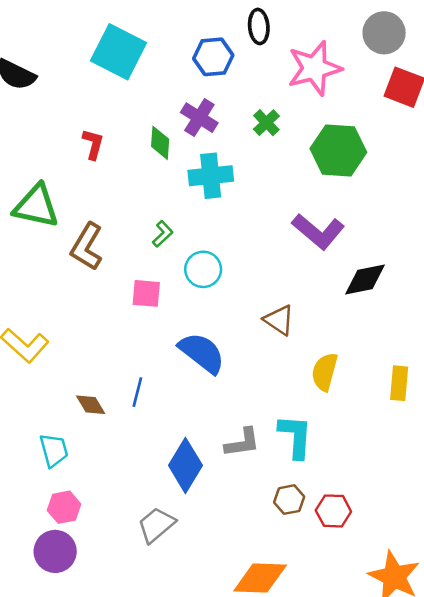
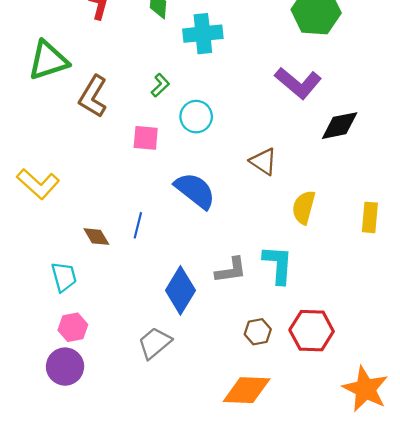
green triangle: (36, 206) -> (48, 61), turned -30
brown hexagon: (289, 500) -> (258, 332), moved
red hexagon: (333, 511) -> (312, 331), size x1.4

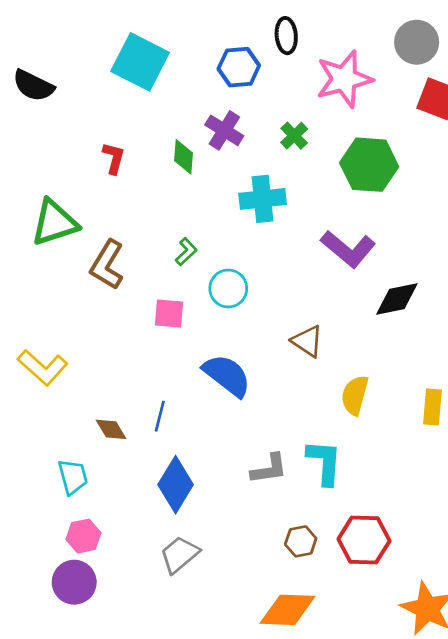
cyan cross: (203, 34) -> (263, 199), moved
blue diamond: (180, 290) -> (176, 485), moved

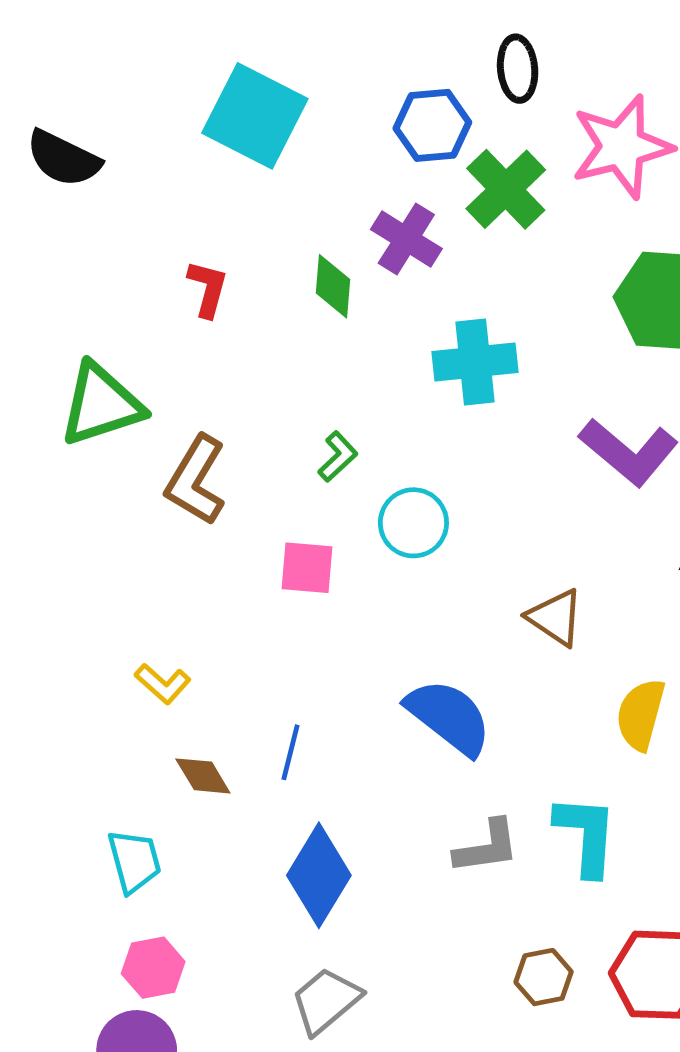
green cross: (294, 136) -> (506, 189), moved, size x1.6
yellow L-shape: (43, 367) -> (163, 684), moved, size x0.6
blue semicircle: (227, 375) -> (449, 717), moved

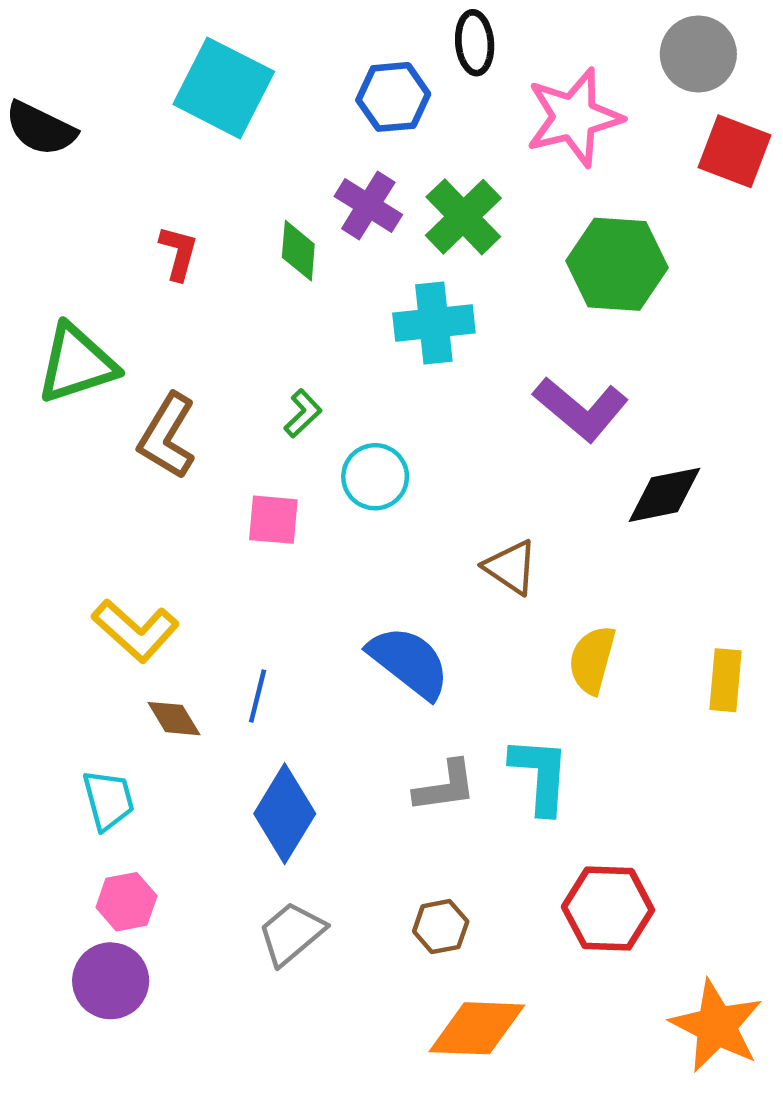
green cross: (506, 189) -> (463, 217), moved
yellow L-shape: (163, 684) -> (135, 630), size x1.6
brown hexagon: (544, 977) -> (441, 927), moved

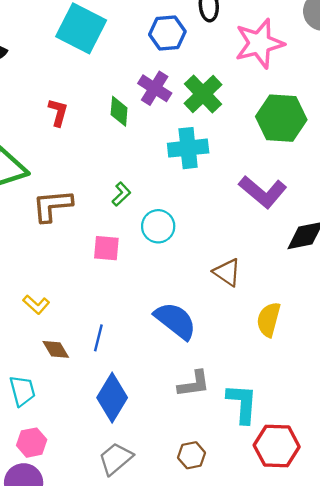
brown L-shape: (167, 436) -> (52, 206), turned 54
yellow L-shape: (135, 630) -> (36, 305), size x0.6
cyan L-shape: (540, 775) -> (242, 403), moved

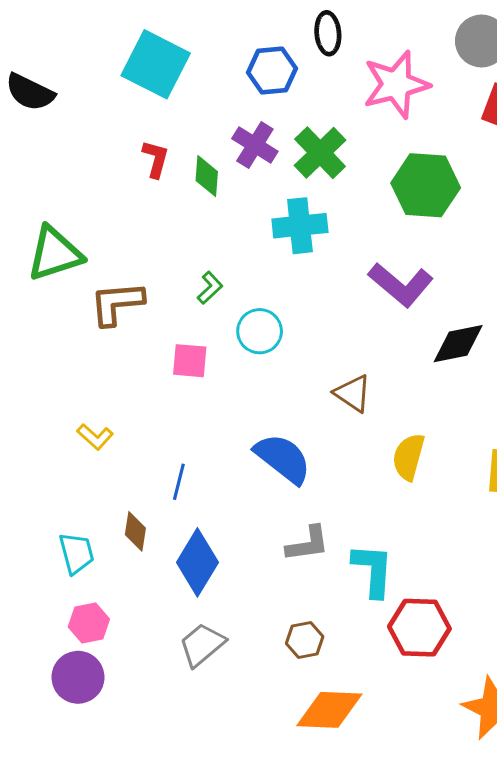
red L-shape: (58, 112) -> (156, 159), moved
brown diamond: (56, 349) -> (135, 531), moved, turned 40

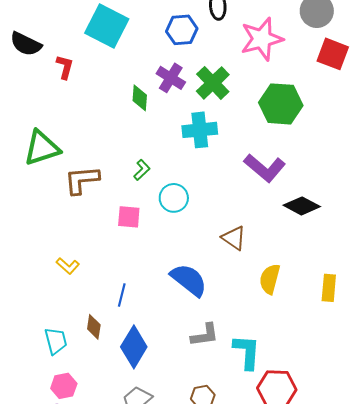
red L-shape: (156, 159) -> (65, 67), moved
black diamond: (458, 344) -> (302, 206), turned 39

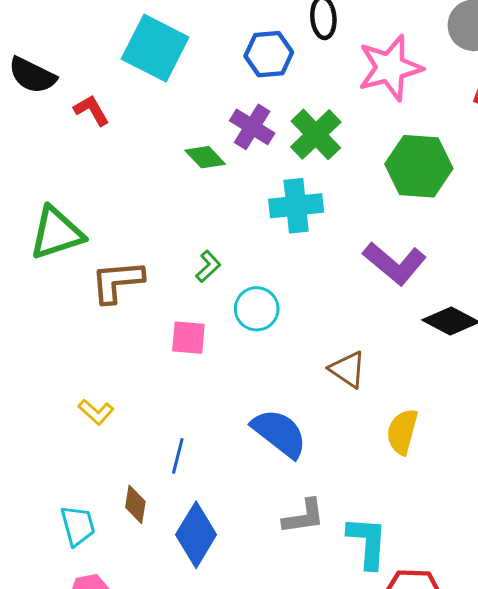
red L-shape: (65, 67) -> (91, 110), turned -45
green diamond: (140, 98) -> (205, 157), turned -48

